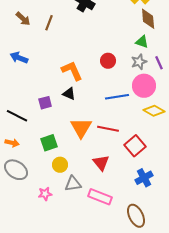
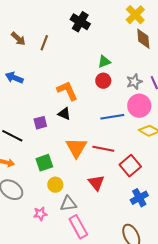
green triangle: (142, 42) -> (104, 62), moved, turned -40
pink rectangle: (100, 197) -> (78, 227), moved, turned 40

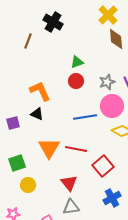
brown line: (44, 43) -> (28, 41), moved
gray triangle: (68, 204) -> (71, 207), moved

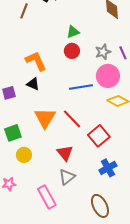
red line: (76, 149) -> (72, 119), turned 35
gray triangle: (71, 207) -> (67, 177), turned -30

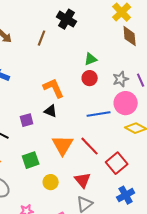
yellow circle: (24, 155) -> (51, 182), moved

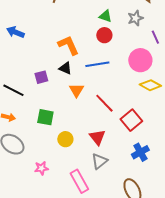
green triangle: (91, 59) -> (105, 16), turned 40
gray star: (121, 79) -> (135, 18), moved
blue line: (99, 114) -> (97, 64), moved
orange triangle: (63, 145) -> (76, 90), moved, size x0.7
green square: (31, 160) -> (45, 117), turned 30

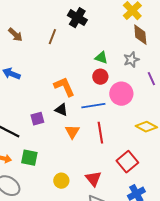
pink circle: (140, 60) -> (121, 94), moved
red line: (104, 103) -> (100, 133), moved, turned 35
green square: (45, 117) -> (29, 158), moved

